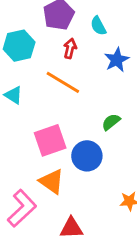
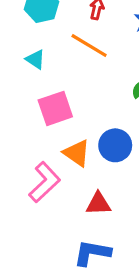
pink square: (50, 140) -> (55, 108), moved
blue circle: (87, 156) -> (115, 145), moved

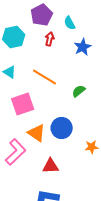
orange line: (89, 45) -> (45, 77), moved

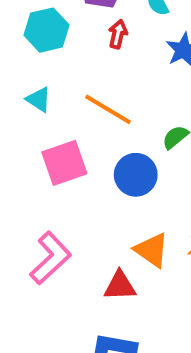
blue circle: (62, 128) -> (136, 175), moved
orange triangle: (37, 133) -> (152, 250), moved

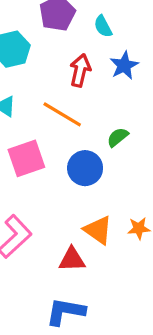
red arrow: (118, 34) -> (80, 70), moved, size x1.4

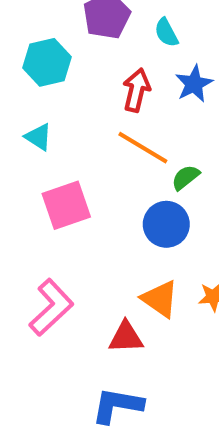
orange line: (62, 114) -> (143, 148), moved
blue circle: (85, 168) -> (166, 224), moved

